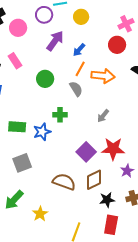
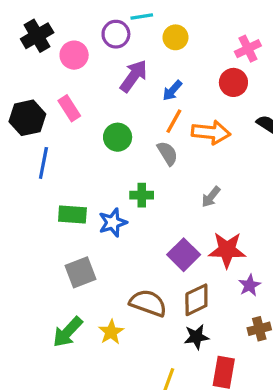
black star: (107, 200) -> (196, 337), moved
yellow star: (40, 214) -> (111, 332), moved

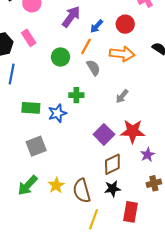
red circle: (233, 82) -> (125, 24), moved
orange line: (174, 121) -> (86, 46), moved
brown semicircle: (148, 303) -> (82, 191), moved, turned -125

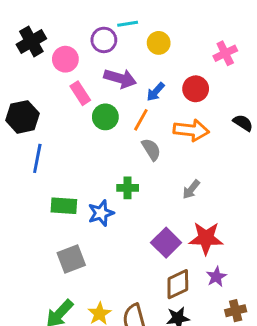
purple arrow: (71, 17) -> (120, 78), turned 70
pink rectangle: (29, 38) -> (80, 93), moved
green circle: (60, 57) -> (105, 117), moved
purple star: (148, 155) -> (216, 277), moved

